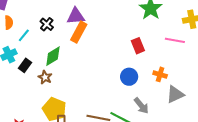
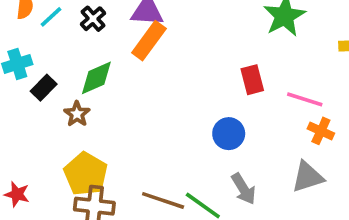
cyan line: (24, 35) -> (51, 17), moved
pink line: (175, 40) -> (305, 99), moved
orange cross: (160, 74) -> (321, 131), moved

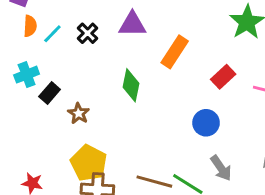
orange rectangle: (149, 41) -> (175, 52), moved
green diamond: (96, 78) -> (131, 85), moved, turned -52
red rectangle: (252, 80) -> (223, 77), turned 65

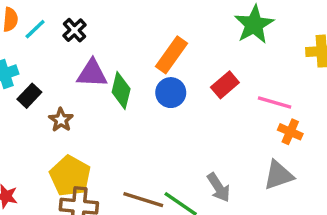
purple triangle: (132, 24) -> (92, 73), moved
blue circle: (206, 123) -> (171, 93), moved

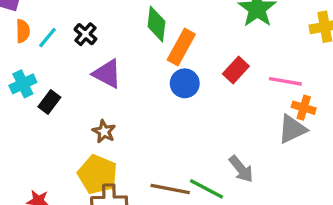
purple triangle: (92, 73) -> (107, 74), turned 32
green diamond: (121, 90) -> (156, 24), moved
brown star: (61, 120) -> (104, 131), moved
gray triangle: (278, 175) -> (292, 129), moved

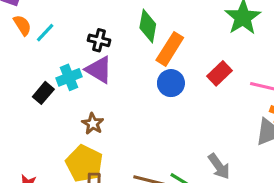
orange semicircle: (23, 31) -> (22, 25), turned -35
black cross: (85, 34) -> (99, 40), moved, turned -30
cyan cross: (23, 84) -> (69, 77), moved

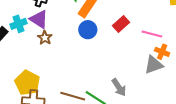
brown star: (93, 124) -> (45, 38), moved

